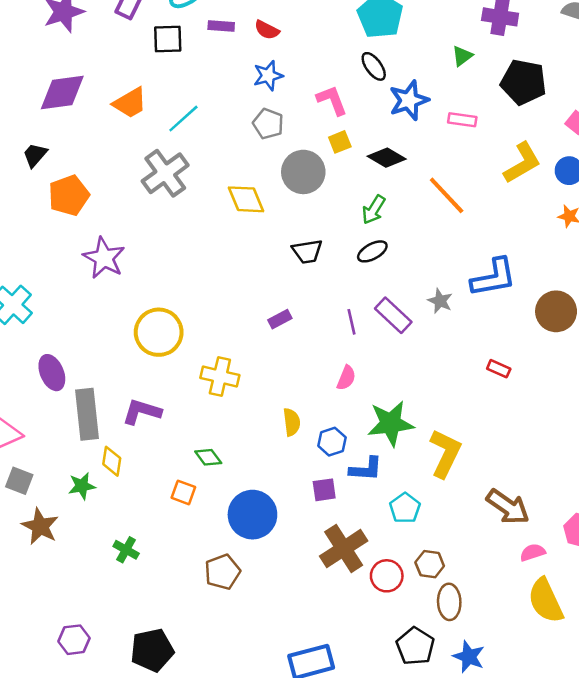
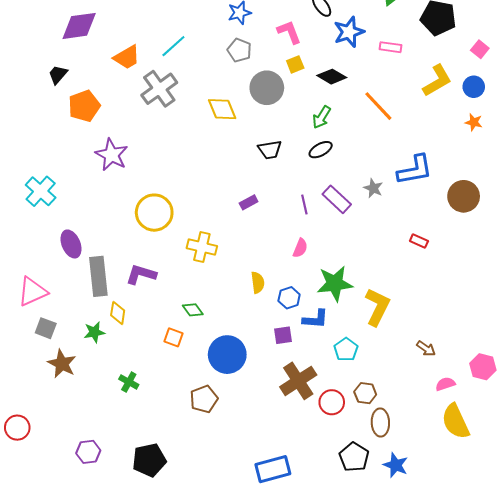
orange trapezoid: (130, 103) -> (127, 57), moved
brown arrow: (508, 507) -> (426, 348), size x0.6

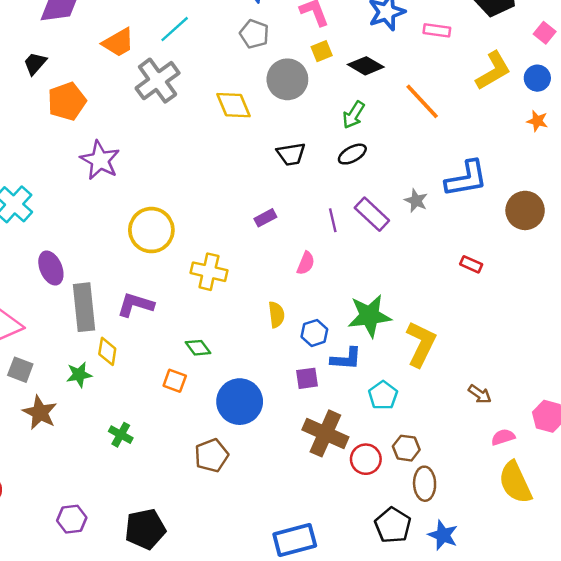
pink semicircle: (300, 248) -> (306, 263), moved
brown cross: (298, 381) -> (325, 433), turned -33

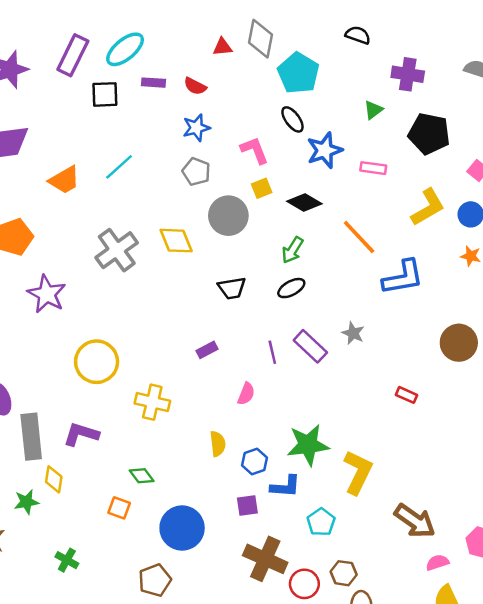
gray cross: (158, 81) -> (117, 250), moved
blue L-shape: (466, 179) -> (403, 277), moved
brown arrow: (480, 394) -> (415, 521), size x1.8

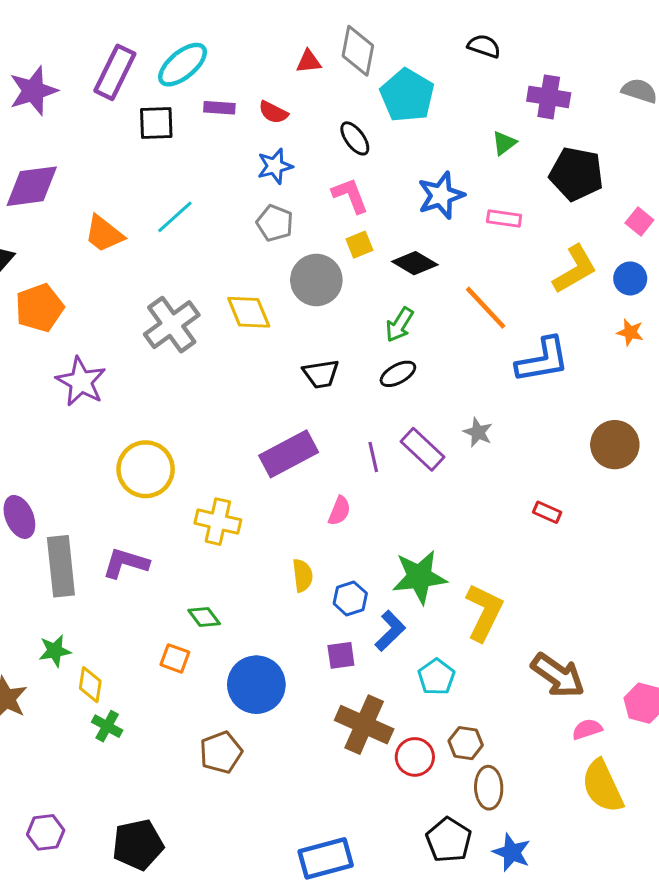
black ellipse: (293, 119) -> (355, 138), moved
orange trapezoid: (64, 180) -> (104, 234), turned 68
purple rectangle: (207, 350) -> (289, 454), size x2.0
yellow diamond: (54, 479) -> (90, 685), moved
blue L-shape: (285, 486) -> (390, 631), turned -48

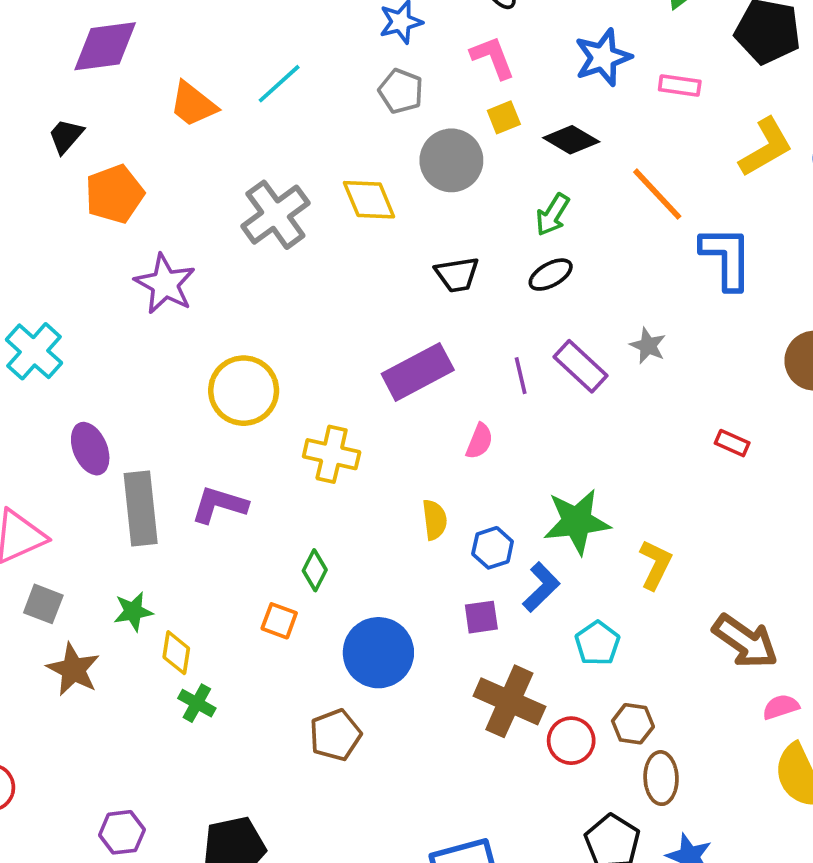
blue L-shape: (543, 360) -> (727, 258), turned -80
yellow L-shape: (484, 612) -> (655, 565), size x0.7
green diamond: (204, 617) -> (315, 570), turned 64

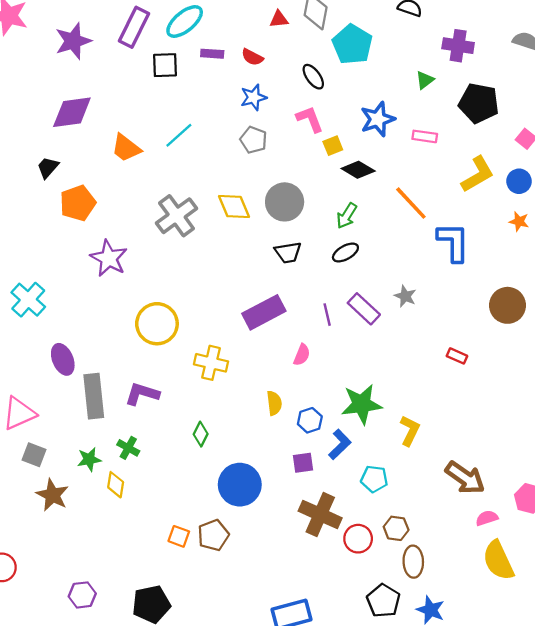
yellow square: (504, 117) -> (333, 146), moved
gray circle: (451, 160) -> (285, 202), moved
orange square: (279, 621) -> (179, 536), moved
cyan pentagon: (597, 643) -> (374, 479), turned -30
green cross: (197, 703) -> (128, 448), moved

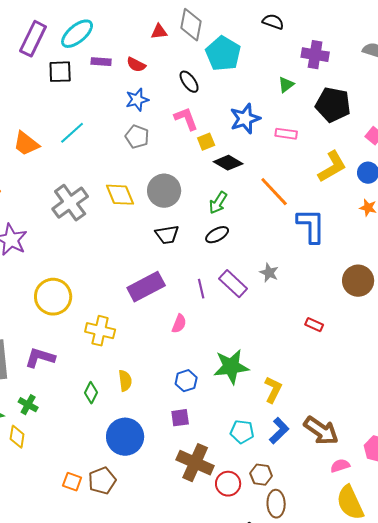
yellow semicircle: (274, 403) -> (125, 381), moved
blue L-shape: (340, 444) -> (279, 431), moved

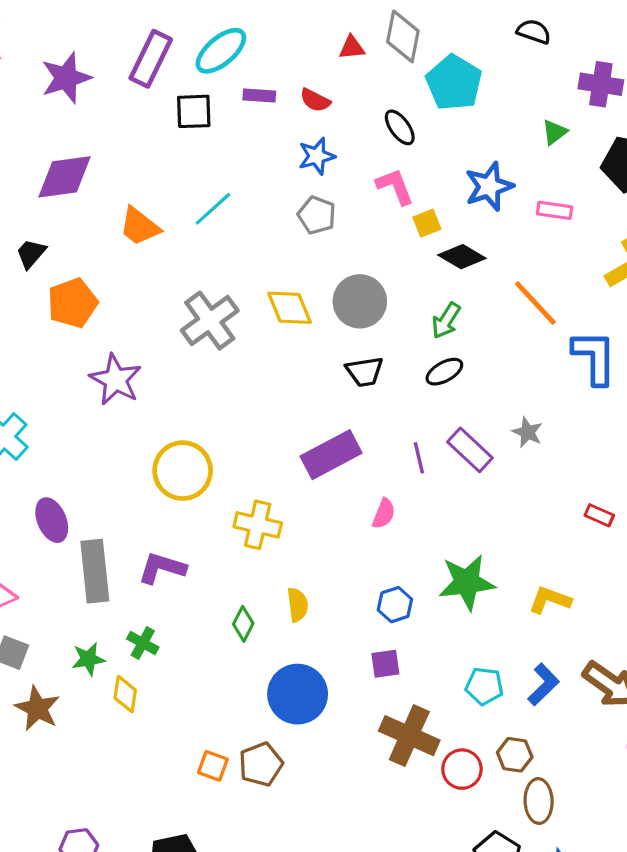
yellow L-shape: (273, 390) -> (550, 600), moved, turned -96

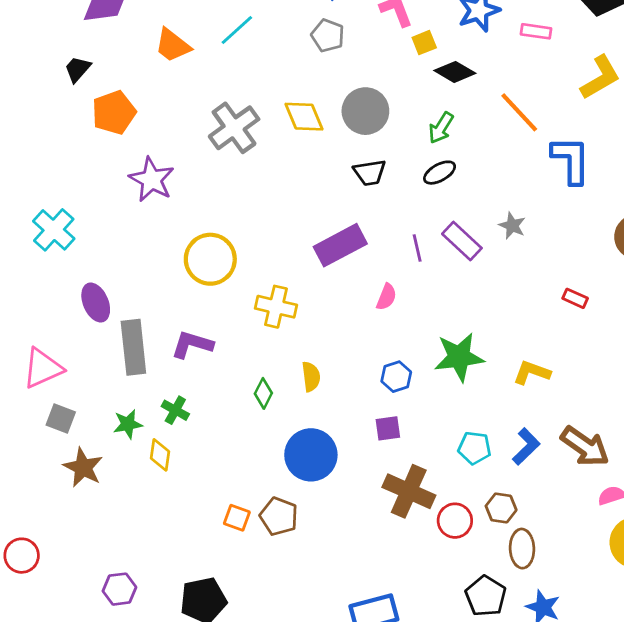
brown pentagon: (261, 764) -> (279, 516), turned -30

